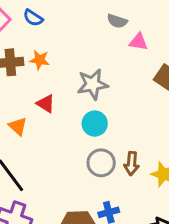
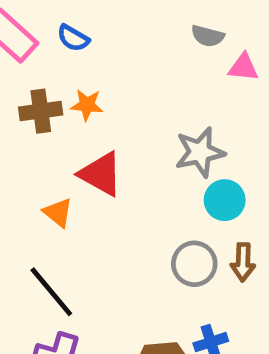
gray star: (93, 84) -> (200, 152), moved
red triangle: (46, 104) -> (101, 174), size x1.5
cyan circle: (95, 124) -> (225, 200), moved

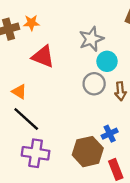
orange triangle: (58, 213) -> (19, 92), moved
gray circle: (194, 264) -> (94, 84), moved

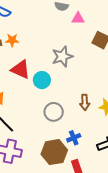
cyan circle: (107, 61) -> (42, 80), moved
gray circle: (94, 84) -> (54, 112), moved

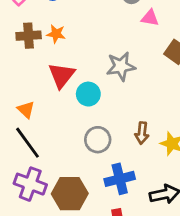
red triangle: (21, 69) -> (62, 75), turned 35
blue cross: (74, 138) -> (120, 179), size x1.5
brown hexagon: (54, 152) -> (70, 194), moved

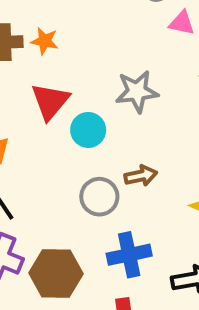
brown arrow: (142, 133) -> (141, 176), moved, turned -110

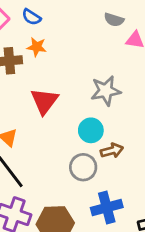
orange star: (45, 41) -> (37, 47), moved
cyan circle: (88, 130) -> (91, 130), moved

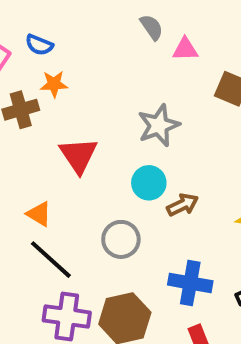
gray semicircle: (114, 20) -> (152, 27), turned -132
gray circle: (83, 167) -> (121, 239), moved
blue cross: (107, 207) -> (190, 283), turned 36

